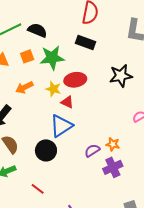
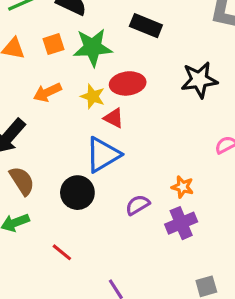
purple semicircle: (92, 151) -> (138, 205), moved

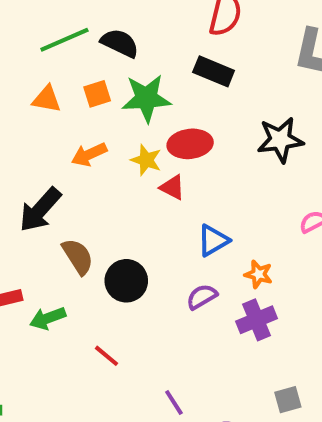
blue triangle: (103, 155) -> (213, 240), moved, size x0.7
brown semicircle: (22, 181) -> (78, 256), moved

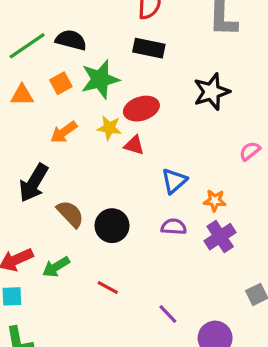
purple semicircle: (202, 297) -> (174, 227), turned 45

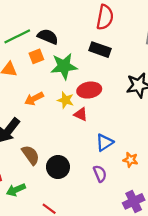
orange square: (61, 83) -> (36, 56), moved
purple semicircle: (174, 227) -> (100, 174), turned 56
purple cross: (220, 237) -> (134, 201), moved

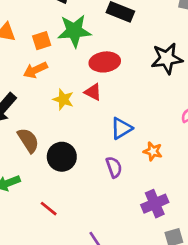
orange square: (36, 56) -> (42, 41), moved
yellow star: (66, 100) -> (63, 99), moved

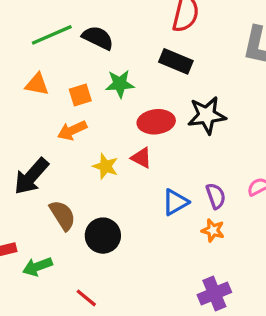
green star: (74, 31) -> (120, 84), size x0.7
black star: (167, 59) -> (207, 115), moved
purple semicircle: (114, 167) -> (216, 196), moved

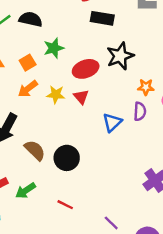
black rectangle: (176, 61) -> (102, 18), moved
red triangle: (141, 158) -> (81, 97), turned 35
yellow star: (105, 166) -> (56, 94), moved
purple semicircle: (216, 196) -> (140, 111), turned 36
orange star: (213, 230) -> (146, 87), moved

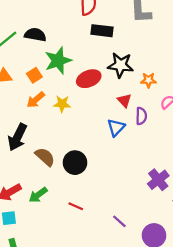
green star: (54, 48) -> (58, 61), size x1.4
black star: (120, 56) -> (120, 65), turned 30
orange star: (146, 87) -> (148, 80), moved
red triangle: (81, 97) -> (124, 100), moved

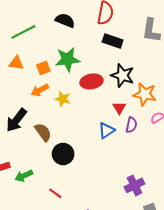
black semicircle: (35, 35) -> (65, 20), moved
orange star: (148, 80) -> (145, 94), size x1.6
brown semicircle: (45, 157) -> (43, 132), moved

